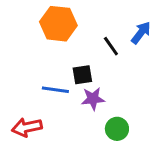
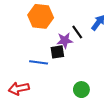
purple star: (93, 99) -> (65, 40), moved

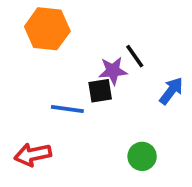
orange hexagon: (41, 16) -> (47, 29), moved
blue arrow: (98, 23) -> (171, 91), moved

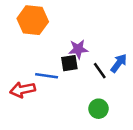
black line: (135, 56) -> (100, 71), moved
red arrow: (33, 155) -> (23, 90), moved

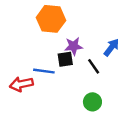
orange hexagon: (33, 20) -> (51, 19), moved
blue arrow: (119, 63) -> (111, 47), moved

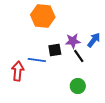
purple star: (74, 46) -> (73, 41), moved
red arrow: (21, 84) -> (18, 71), turned 108

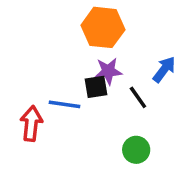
orange hexagon: (43, 16) -> (103, 27), moved
purple star: (73, 41) -> (108, 71), moved

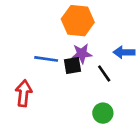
blue arrow: (164, 69) -> (124, 52), turned -126
blue line: (65, 104) -> (46, 59), moved

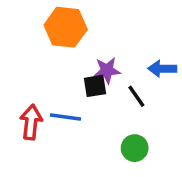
orange hexagon: (78, 21) -> (66, 27), moved
blue line: (46, 59) -> (66, 117), moved

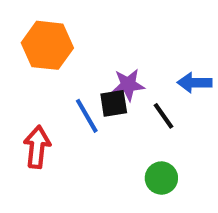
orange hexagon: (66, 27) -> (47, 45), moved
blue line: (66, 117) -> (87, 116), moved, turned 52

